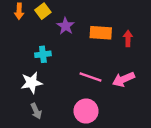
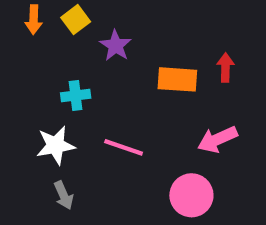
orange rectangle: (101, 33) -> (177, 79), moved
pink line: (91, 77) -> (124, 147), moved
pink circle: (86, 111) -> (191, 195), moved

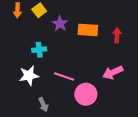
orange rectangle: (177, 79) -> (88, 30), moved
gray arrow: (64, 195) -> (43, 105), moved
pink circle: (191, 195) -> (86, 94), moved

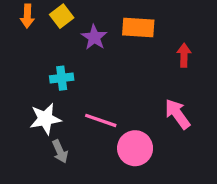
orange rectangle: (88, 30) -> (138, 28), moved
pink arrow: (113, 72) -> (177, 114), turned 78
gray arrow: (43, 105) -> (60, 151), moved

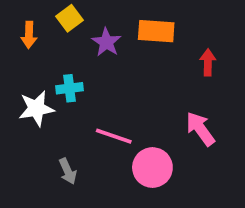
orange arrow: (27, 16) -> (29, 35), moved
white star: (45, 119) -> (36, 109), moved

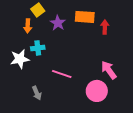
orange arrow: (29, 35) -> (28, 26), moved
red arrow: (208, 62) -> (105, 27), moved
pink circle: (152, 168) -> (97, 91), moved

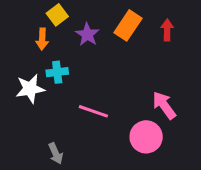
orange rectangle: (85, 17) -> (128, 25), turned -60
red arrow: (105, 27) -> (167, 30), moved
gray arrow: (37, 93) -> (56, 153), moved

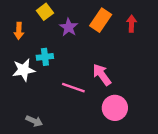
orange arrow: (42, 39) -> (19, 31), moved
pink arrow: (164, 105) -> (102, 75), moved
gray arrow: (56, 153) -> (34, 121), moved, turned -42

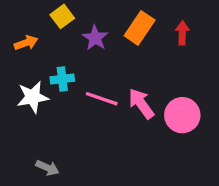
orange arrow: (19, 31) -> (26, 43), turned -112
pink line: (73, 88) -> (102, 99), moved
pink circle: (115, 108) -> (182, 115), moved

